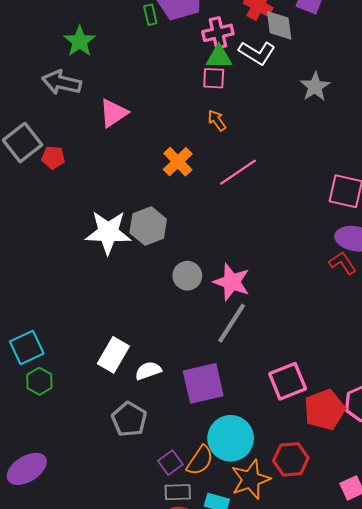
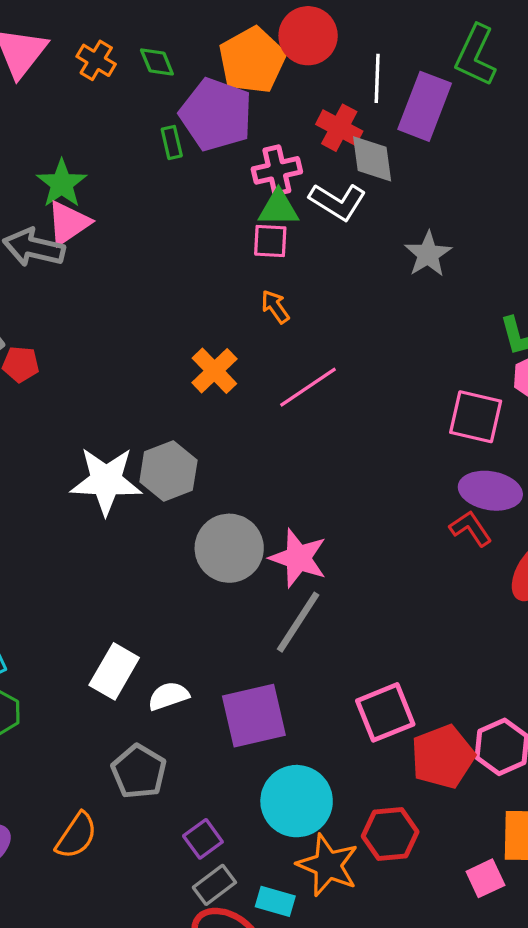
pink triangle: (113, 113) -> (68, 223), moved
gray circle: (187, 276) -> (229, 548), size x1.5
orange semicircle: (200, 460) -> (76, 836), moved
orange star: (251, 479) -> (328, 865), turned -30
gray rectangle: (178, 492) -> (214, 885), turned -35

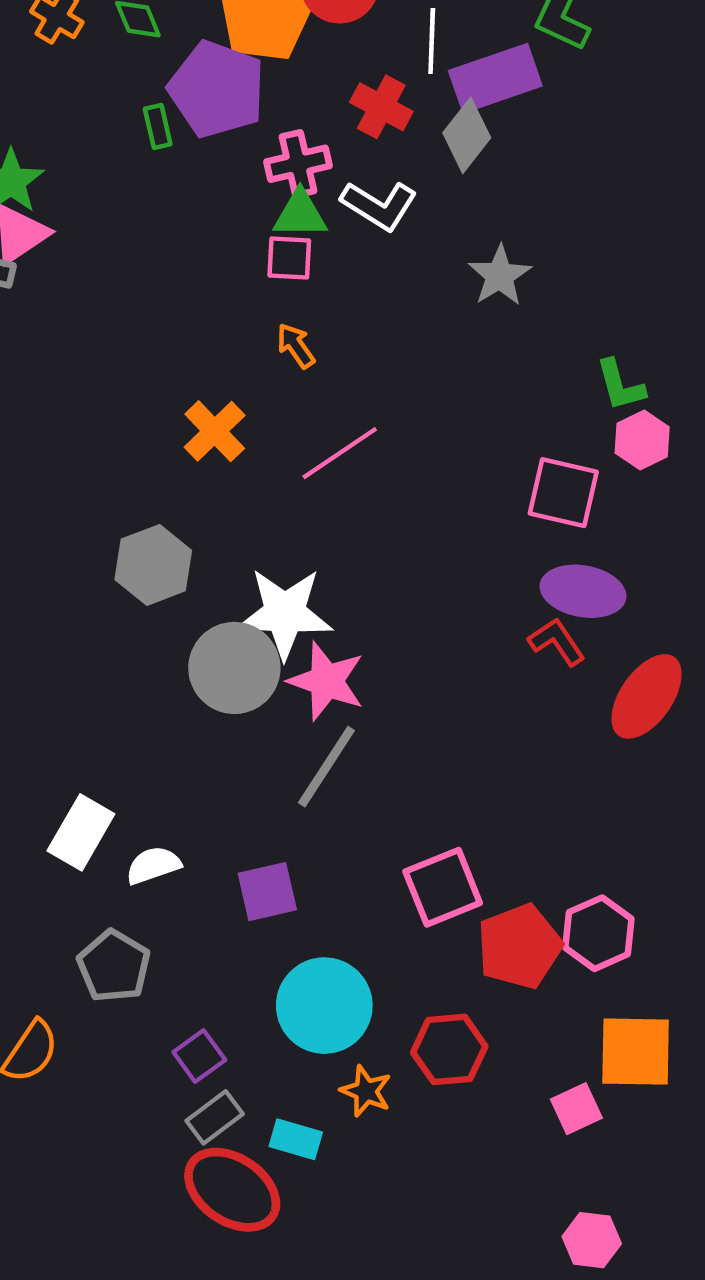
purple rectangle: (425, 106) -> (495, 78), turned 50
gray diamond: (372, 159) -> (467, 135), moved, turned 46
white star: (106, 481) -> (285, 613), moved
purple square: (254, 716) -> (267, 892), size x0.7
orange star: (328, 865) -> (366, 1091), size x0.6

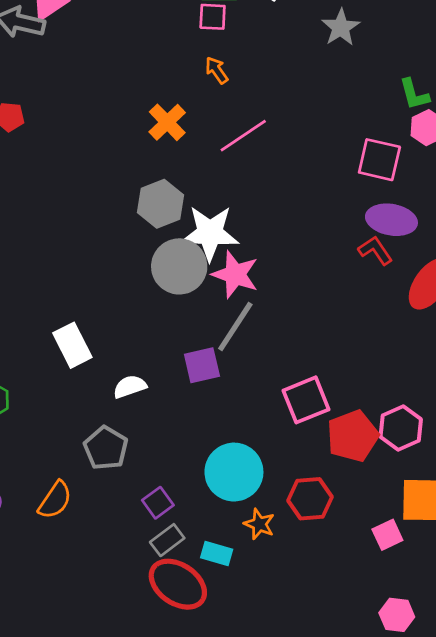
gray hexagon: (153, 565) -> (161, 204), moved
white rectangle: (81, 832) -> (72, 345), moved, turned -57
purple square: (267, 892) -> (202, 365), moved

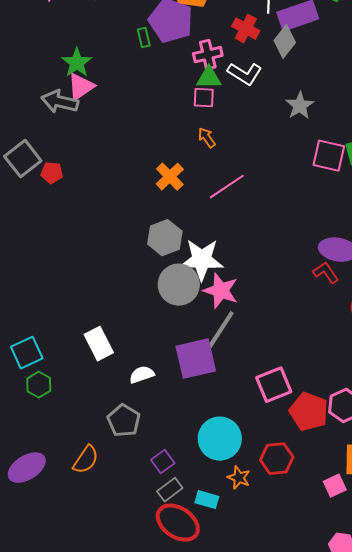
pink square: (379, 160) -> (329, 156), moved
purple square: (202, 365) -> (196, 359), size x1.5
red pentagon: (353, 436) -> (309, 412), turned -30

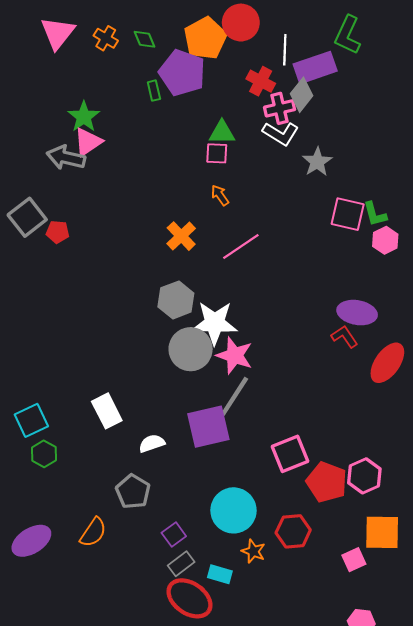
pink cross: (208, 55) -> (280, 108), moved
white L-shape: (245, 74) -> (281, 133), moved

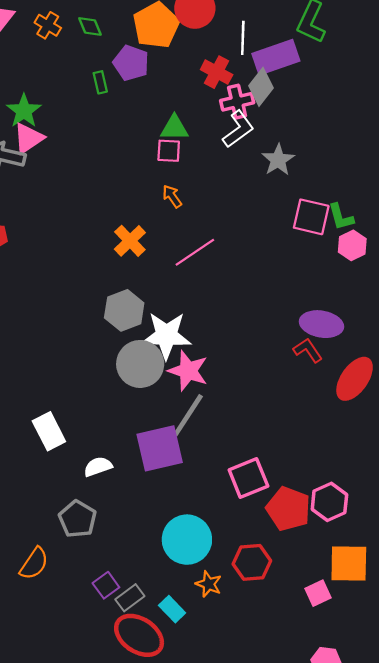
purple pentagon: (182, 73) -> (131, 63), size x0.7
white L-shape: (281, 133) -> (238, 129), turned -68
purple square: (174, 534) -> (106, 585), moved
cyan rectangle: (220, 574) -> (172, 609), turned 30

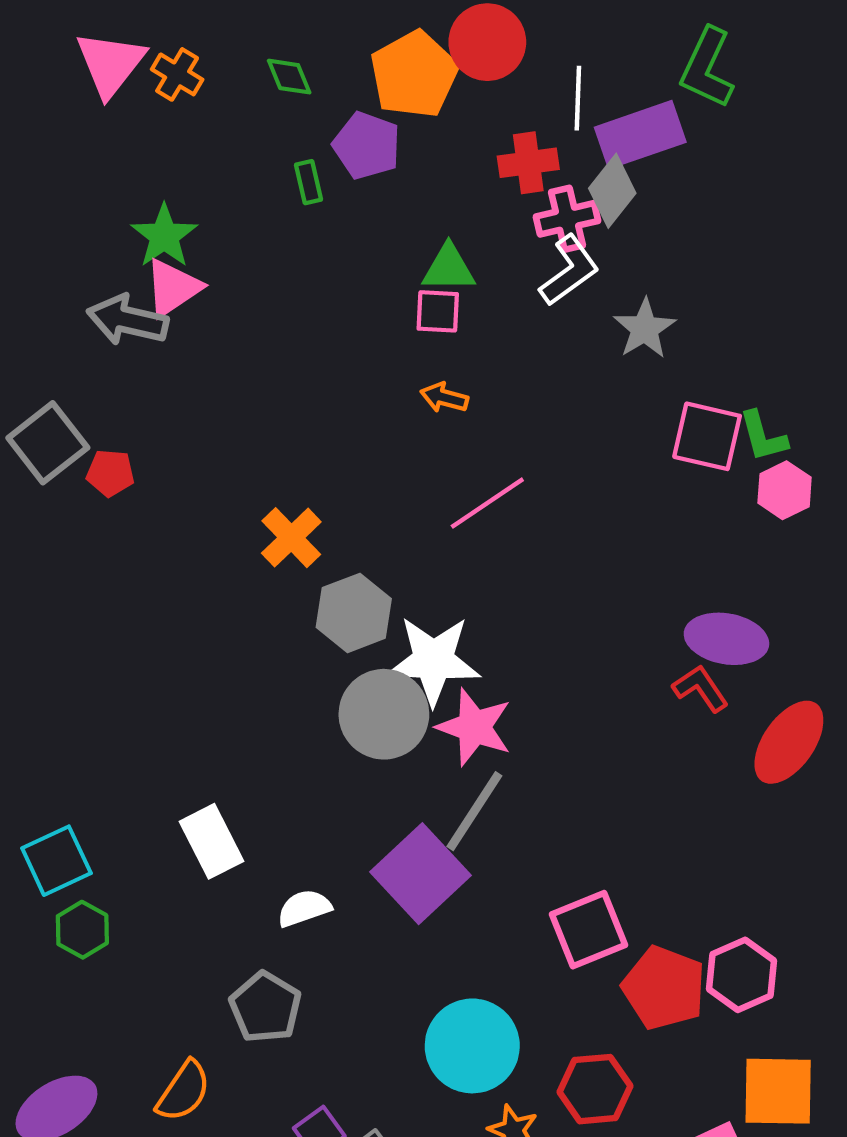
orange cross: (48, 25) -> (177, 74), moved
red cross: (217, 72) -> (528, 163), turned -36
orange arrow: (172, 196) -> (444, 398), turned -40
orange cross: (130, 241) -> (291, 538), moved
purple square: (160, 448) -> (421, 874), turned -30

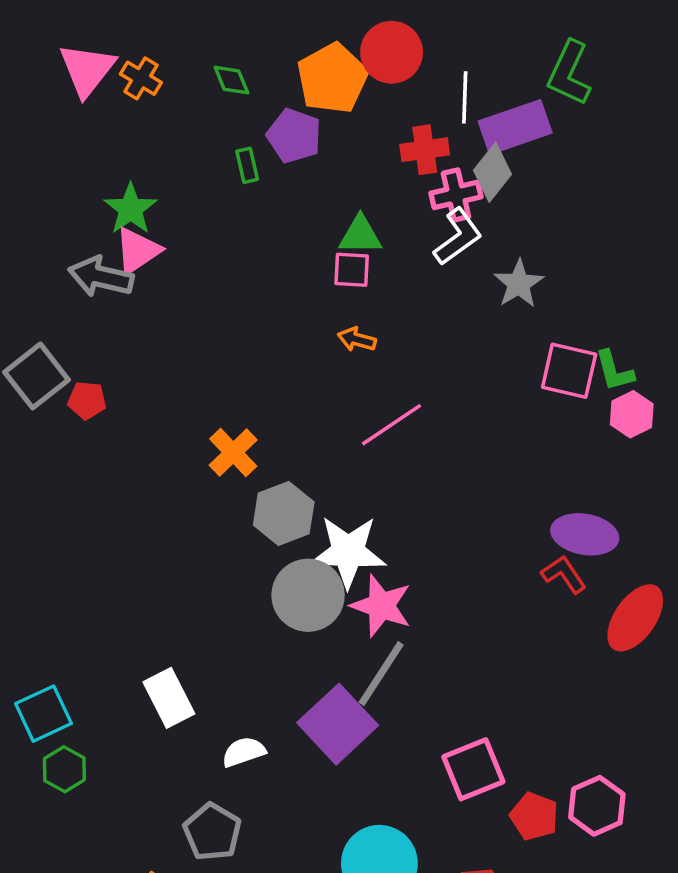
red pentagon: (664, 988) -> (534, 816), size x0.7

